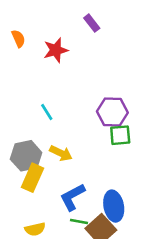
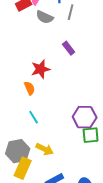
orange semicircle: (18, 39) -> (30, 88), moved

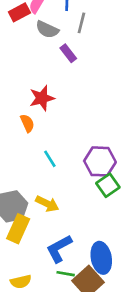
purple rectangle: (69, 48) -> (68, 53), moved
cyan line: (34, 117) -> (50, 159), moved
green square: (91, 135) -> (108, 185), turned -30

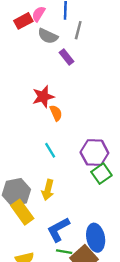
orange semicircle: (27, 123) -> (56, 113), moved
yellow arrow: (47, 204) -> (48, 190), turned 78
yellow rectangle: (18, 229) -> (22, 212), turned -60

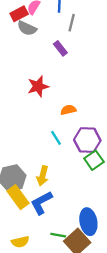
gray semicircle: (48, 36) -> (27, 28), moved
orange semicircle: (56, 113) -> (68, 110), moved, turned -80
cyan line: (50, 150) -> (56, 138), moved
blue L-shape: (58, 230) -> (41, 203), moved

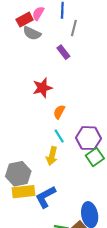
orange semicircle: (68, 110) -> (59, 112), moved, turned -48
yellow arrow: (43, 176) -> (52, 156), moved
yellow rectangle: (18, 197) -> (24, 192), turned -60

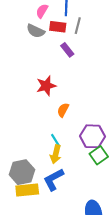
red rectangle: (25, 20) -> (58, 27), moved, turned 35
cyan line: (59, 136) -> (56, 140), moved
blue L-shape: (46, 197) -> (54, 179), moved

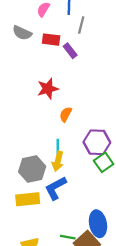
red rectangle: (58, 27) -> (51, 40), moved
gray semicircle: (36, 31) -> (22, 33), moved
cyan line: (56, 140) -> (58, 147), turned 32
gray hexagon: (22, 172) -> (32, 169), moved

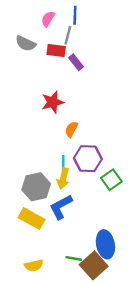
gray line: (81, 25) -> (68, 35), moved
purple hexagon: (97, 142) -> (88, 159), moved
yellow rectangle: (28, 199) -> (31, 218), turned 35

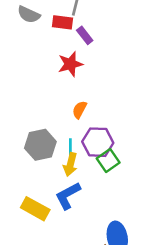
red star: (53, 102) -> (70, 64), moved
green square: (111, 180) -> (108, 160), moved
gray hexagon: (36, 187) -> (40, 145), moved

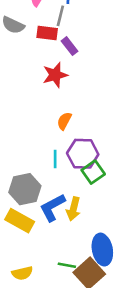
gray hexagon: (40, 145) -> (25, 189), moved
yellow arrow: (70, 164) -> (73, 209), moved

